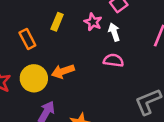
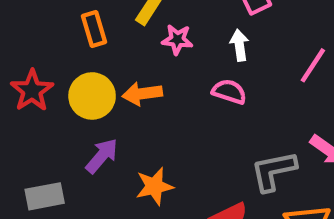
pink star: (93, 22) -> (177, 39), moved, turned -30

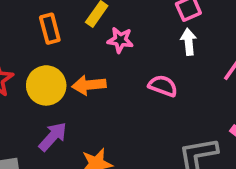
white arrow: (239, 45) -> (189, 42), moved

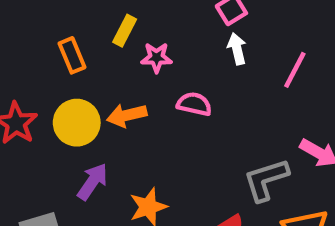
pink semicircle: (163, 86) -> (194, 104), moved

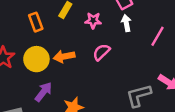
pink star: (156, 58) -> (93, 20), moved
pink semicircle: (194, 104) -> (101, 52), turned -60

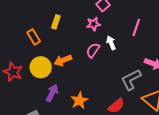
pink star: (93, 20) -> (93, 24), moved
white arrow: (126, 23) -> (111, 43), moved

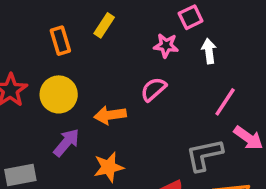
pink line: (136, 27) -> (225, 102), moved
white arrow: (111, 43) -> (209, 51), moved
orange arrow: (63, 60) -> (110, 115), moved

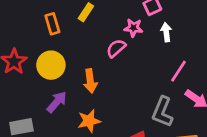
pink semicircle: (153, 89) -> (116, 48), moved
orange arrow: (110, 115) -> (90, 81), turned -90
gray L-shape: (204, 155) -> (162, 112), turned -56

